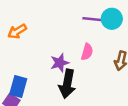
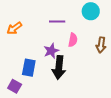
purple line: (92, 19) -> (57, 22), moved
blue rectangle: (18, 86) -> (29, 68), moved

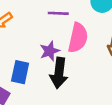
pink semicircle: (73, 40) -> (78, 38), size x1.6

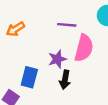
black arrow: (59, 73) -> (65, 80), size x0.7

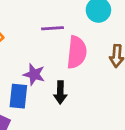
purple star: (57, 59) -> (34, 74), moved, turned -30

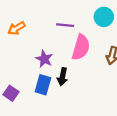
blue rectangle: (18, 96) -> (43, 85), moved

